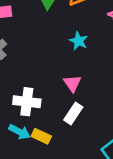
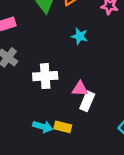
pink triangle: (72, 83) -> (80, 89), moved, turned -42
white cross: (27, 102) -> (45, 76), moved

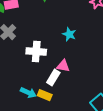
cyan star: (80, 36) -> (69, 34), moved
white rectangle: (87, 101) -> (53, 77), moved

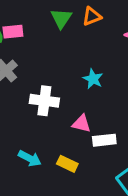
white rectangle: (53, 77) -> (104, 140), moved, turned 49
yellow rectangle: (45, 95) -> (67, 164), moved

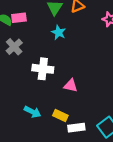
cyan star: (93, 79) -> (59, 32), moved
white rectangle: (104, 140) -> (76, 128), moved

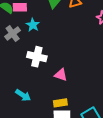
cyan star: (59, 32) -> (33, 25), moved
yellow rectangle: (60, 116) -> (60, 103), moved, turned -40

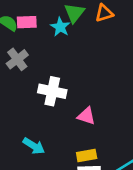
cyan star: (33, 25) -> (60, 27), moved

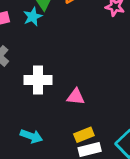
cyan star: (60, 27) -> (33, 17), turned 30

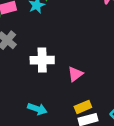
pink triangle: (76, 97) -> (75, 74), turned -42

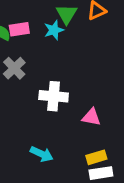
pink triangle: (75, 74) -> (91, 117), turned 42

